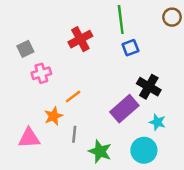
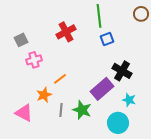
pink triangle: (29, 138) -> (24, 113), turned 30
green star: (100, 151) -> (82, 110), moved

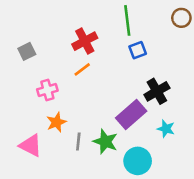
pink cross: (34, 60) -> (47, 90), moved
black cross: (122, 71) -> (157, 91), turned 30
orange line: (60, 79) -> (82, 69), moved
cyan circle: (118, 123) -> (138, 161), moved

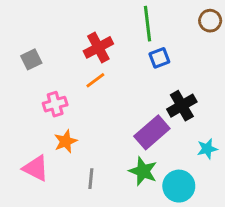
cyan star: (166, 129) -> (207, 149), moved, turned -30
gray line: (78, 142) -> (91, 179), moved
green star: (105, 142) -> (143, 171), moved
cyan circle: (138, 161) -> (179, 186), moved

